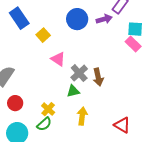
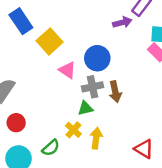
blue circle: (77, 19) -> (97, 58), moved
yellow square: (43, 35) -> (50, 41), size x1.5
gray cross: (79, 73) -> (93, 87), turned 30
yellow cross: (48, 109) -> (73, 130), moved

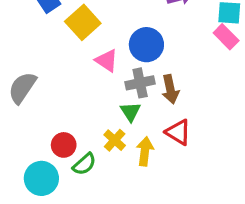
green triangle: (85, 108) -> (131, 112), turned -49
red circle: (16, 123) -> (64, 145), moved
red triangle: (144, 149) -> (178, 132), moved

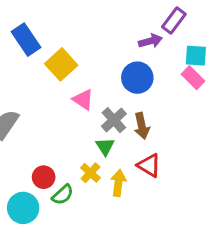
blue circle: (146, 45) -> (137, 78), moved
gray cross: (140, 83) -> (114, 120), turned -30

